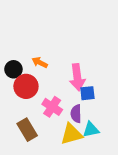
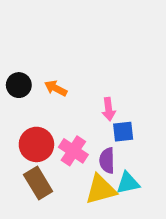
black circle: (13, 69) -> (19, 85), moved
pink arrow: (77, 77) -> (109, 109), size x0.6
red circle: (26, 86) -> (36, 144), moved

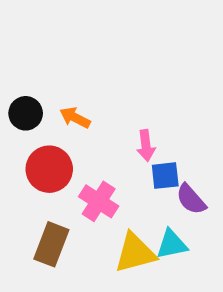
red circle: (36, 144) -> (49, 169), moved
purple semicircle: (107, 161) -> (191, 199), moved, turned -40
brown rectangle: (38, 183) -> (51, 244), turned 52

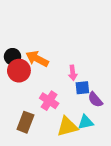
orange arrow: (75, 118) -> (37, 59), size x1.5
red circle: (49, 169) -> (19, 71), moved

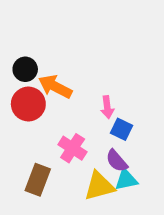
black circle: (12, 57) -> (25, 69), moved
blue square: (82, 88) -> (121, 129), turned 32
purple semicircle: (95, 100) -> (117, 161), moved

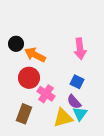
red circle: (28, 104) -> (29, 78), moved
pink arrow: (107, 107) -> (80, 49), moved, size x1.5
cyan triangle: (126, 180) -> (80, 114), turned -42

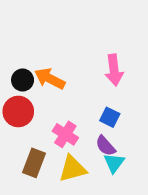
black circle: (16, 44) -> (23, 80), moved
red circle: (29, 78) -> (18, 111), moved
yellow triangle: (63, 118) -> (73, 169), moved

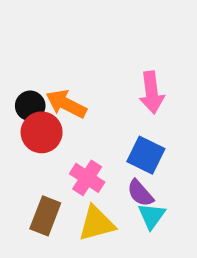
red circle: (18, 111) -> (42, 132), moved
blue square: (110, 117) -> (146, 155), size x1.4

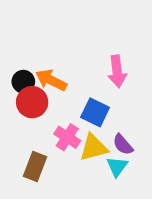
blue square: (146, 155) -> (95, 112), moved
purple semicircle: (140, 193) -> (123, 145), moved
yellow triangle: (97, 223) -> (94, 147), moved

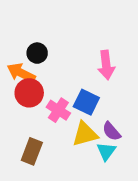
orange arrow: (51, 80) -> (21, 73), moved
black circle: (23, 82) -> (37, 53), moved
pink cross: (67, 137) -> (58, 110), moved

